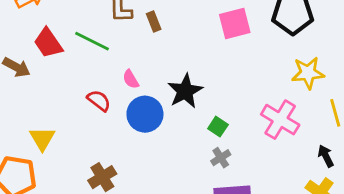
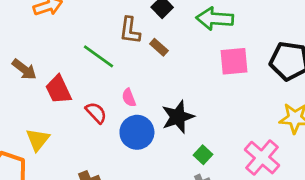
brown rectangle: (154, 21) -> (159, 47), turned -36
red trapezoid: (48, 43) -> (58, 90), moved

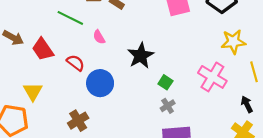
pink semicircle: (129, 98) -> (99, 37), moved
blue circle: (137, 132) -> (100, 83), moved

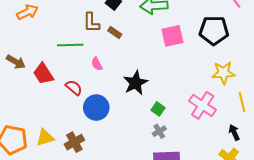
green line: (70, 18) -> (70, 45), turned -30
yellow triangle: (33, 92) -> (45, 137), moved, turned 42

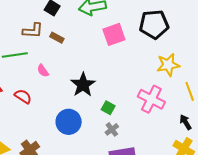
brown L-shape: (91, 23) -> (33, 31), turned -80
blue circle: (96, 108) -> (69, 122), moved

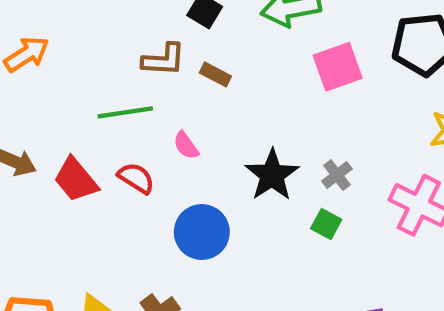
red semicircle: (23, 96) -> (136, 178), moved
blue circle: (69, 122) -> (202, 232), moved
gray cross: (112, 129) -> (337, 175), moved

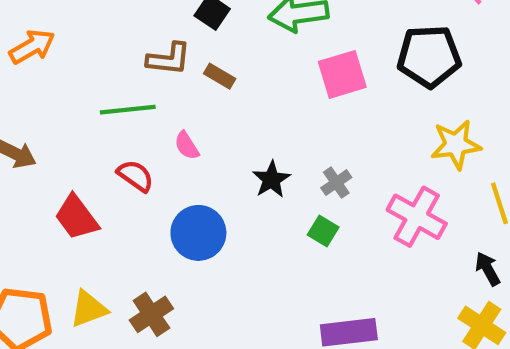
black star: (272, 175) -> (271, 179), size x0.7
red trapezoid: (76, 180) -> (77, 217), moved

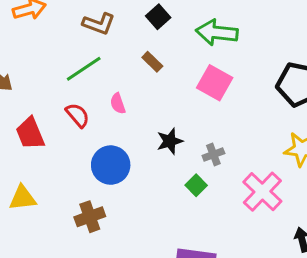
brown L-shape: (169, 59) -> (99, 24), moved
pink square: (342, 74) -> (215, 83), moved, turned 32
green line: (128, 110) -> (84, 69), turned -42
brown cross: (151, 314) -> (90, 217), moved

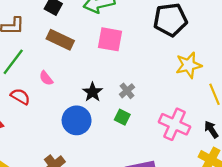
brown rectangle: (152, 62) -> (60, 40), size x1.6
blue circle: (111, 165) -> (77, 120), moved
pink cross: (262, 192) -> (175, 124), moved

